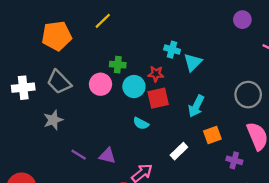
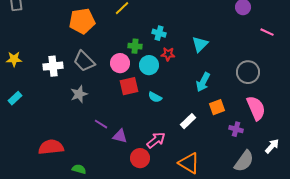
cyan cross: (172, 50) -> (159, 33), moved
red square: (158, 98) -> (129, 86), moved
purple triangle: (107, 156) -> (120, 136), moved

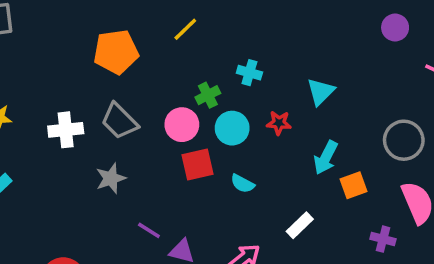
green cross: (135, 46) -> (208, 95), turned -32
red star: (168, 54) -> (279, 123), moved
orange square: (217, 107) -> (353, 185), moved

